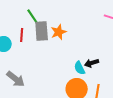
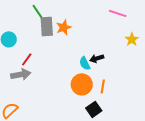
red line: (22, 35) -> (27, 59), moved, turned 32
gray arrow: (16, 79) -> (21, 74), turned -48

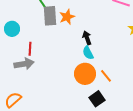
black arrow: (97, 58) -> (87, 38), moved, turned 88
red line: (27, 59) -> (30, 49), turned -32
orange line: (103, 86) -> (106, 76), turned -48

